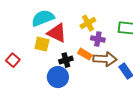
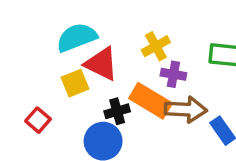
yellow square: (42, 44) -> (75, 83), turned -35
orange rectangle: (85, 54) -> (151, 101), size x1.6
red square: (13, 60) -> (38, 120), moved

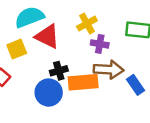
yellow square: (75, 83) -> (17, 49), moved
orange rectangle: (151, 101) -> (83, 82), moved, turned -36

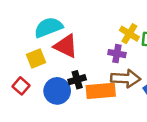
yellow cross: (87, 24) -> (129, 34), moved, turned -30
blue circle: (49, 93) -> (57, 91), moved

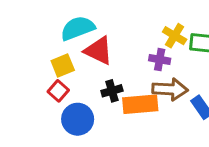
red square: (21, 86) -> (58, 91), moved
blue circle: (57, 91) -> (78, 119), moved

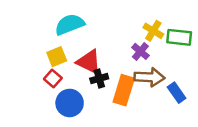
red triangle: (99, 51) -> (89, 62), moved
purple cross: (160, 60) -> (140, 51), turned 30
orange rectangle: (140, 104) -> (124, 90), turned -68

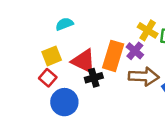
cyan semicircle: (70, 24) -> (64, 24), size x0.6
orange rectangle: (124, 90) -> (113, 56), moved

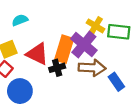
purple cross: (135, 51) -> (84, 45), size x1.6
black cross: (94, 78) -> (57, 68), moved

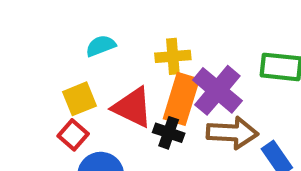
yellow cross: (95, 26) -> (173, 56), moved, turned -36
black cross: (57, 68) -> (169, 133), turned 35

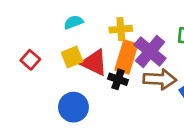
yellow square: (79, 99) -> (72, 57), moved
red square: (73, 135) -> (30, 60), moved

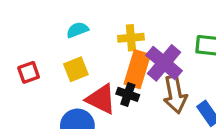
red square: (30, 60) -> (29, 72), turned 30
red triangle: (94, 63) -> (101, 99), moved
brown arrow: (160, 79) -> (175, 94), turned 76

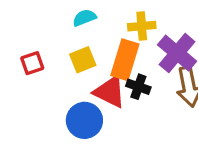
orange rectangle: (137, 69) -> (125, 60), moved

